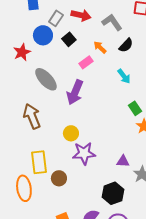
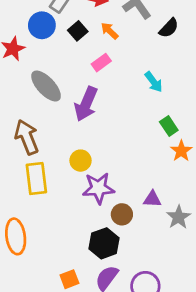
black semicircle: (126, 45) -> (169, 28), moved
orange arrow: (100, 47) -> (109, 31), moved
yellow rectangle: (39, 162) -> (36, 178), moved
brown circle: (59, 178) -> (122, 214), moved
black hexagon: (113, 193) -> (104, 243), moved

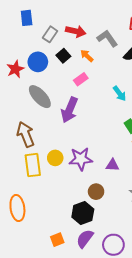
blue circle: (42, 25) -> (38, 62), moved
yellow circle: (81, 161) -> (55, 158), moved
purple star: (98, 188) -> (81, 159), moved
purple triangle: (152, 199) -> (112, 165), moved

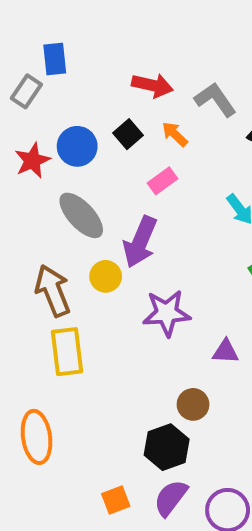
gray rectangle: (50, 34) -> (26, 91), moved
yellow circle: (55, 158) -> (106, 276), moved
purple star: (81, 159) -> (167, 313), moved

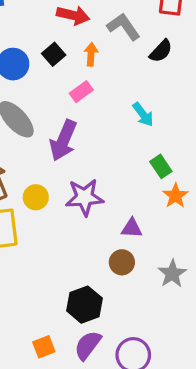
orange arrow: (175, 134) -> (91, 54), turned 50
yellow circle: (106, 276) -> (36, 197), moved
brown circle: (193, 404) -> (122, 262), moved

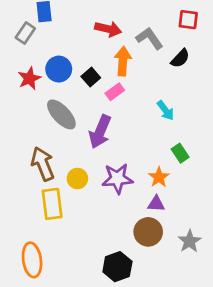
black square: (54, 54) -> (91, 77), moved
orange arrow: (91, 54) -> (123, 61), size x1.5
orange star: (176, 196) -> (159, 177), moved
brown circle: (122, 262) -> (148, 232), size x1.4

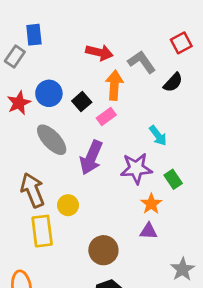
red square: (188, 20) -> (181, 43), turned -35
purple star: (117, 178) -> (136, 168), moved
brown circle: (148, 232) -> (103, 250), moved

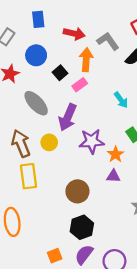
blue rectangle: (34, 35) -> (38, 19), moved
blue circle: (49, 93) -> (36, 55), moved
purple star: (136, 168) -> (92, 141), moved
yellow circle: (68, 205) -> (49, 142), moved

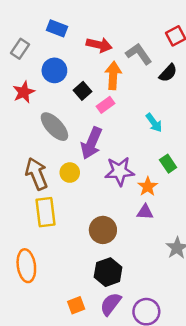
blue rectangle: (38, 19) -> (57, 28), turned -63

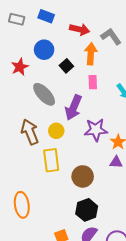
gray rectangle: (20, 49) -> (17, 19), moved, turned 70
pink rectangle: (105, 105) -> (93, 82), moved, turned -56
yellow rectangle: (46, 212) -> (51, 160), moved

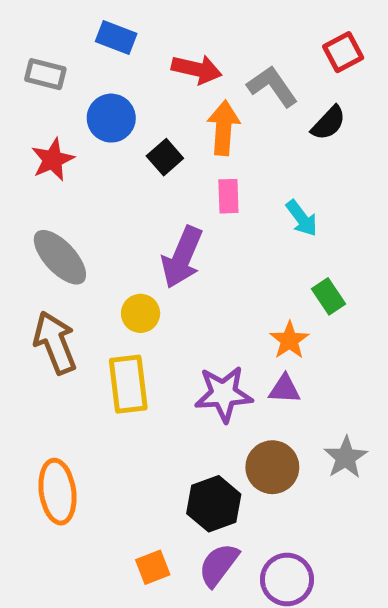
gray rectangle: (17, 19) -> (45, 74), moved
gray ellipse: (44, 94) -> (60, 257), moved
purple star: (96, 130) -> (224, 394), moved
brown arrow: (30, 132) -> (55, 343), moved
brown circle: (83, 176) -> (272, 467), moved

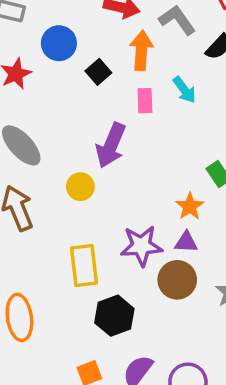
cyan arrow: (302, 218) -> (184, 90), moved
yellow rectangle: (128, 384) -> (84, 265), moved
brown circle: (272, 467) -> (177, 280), moved
black hexagon: (214, 504) -> (114, 316), moved

